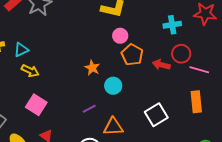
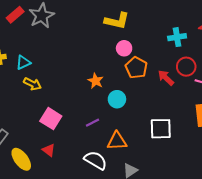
red arrow: (161, 65) -> (166, 78), turned 30
pink square: (36, 105) -> (51, 119), moved
white square: (156, 115) -> (161, 129), turned 30

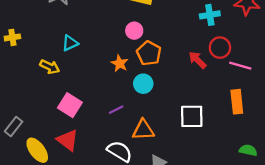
pink circle: (124, 48) -> (134, 31), moved
cyan triangle: (23, 63) -> (70, 43), moved
orange pentagon: (136, 68) -> (149, 53), moved
red triangle: (49, 150) -> (68, 140), size x1.5

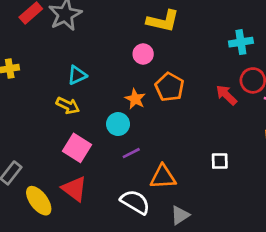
pink circle: (134, 31) -> (143, 54), moved
yellow arrow: (50, 67) -> (68, 106), moved
cyan circle: (143, 84) -> (118, 124), moved
white square: (192, 116) -> (220, 161), size x0.6

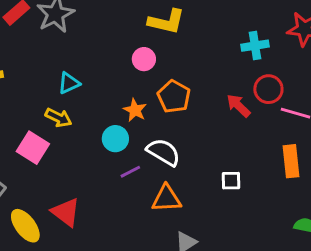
pink square: (77, 148) -> (33, 148), moved
white semicircle: (135, 202) -> (163, 152), moved

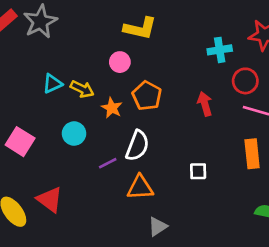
red circle: (268, 89) -> (245, 81), moved
red arrow: (238, 106) -> (205, 104), turned 30
yellow arrow: (58, 118) -> (82, 89), moved
cyan circle: (115, 139) -> (74, 134), moved
white semicircle: (163, 152) -> (137, 146), turned 80

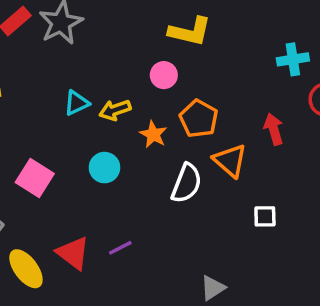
yellow arrow: (82, 89) -> (115, 110), turned 135
purple line: (108, 163) -> (120, 248), moved
orange triangle: (140, 187) -> (230, 161), moved, turned 44

